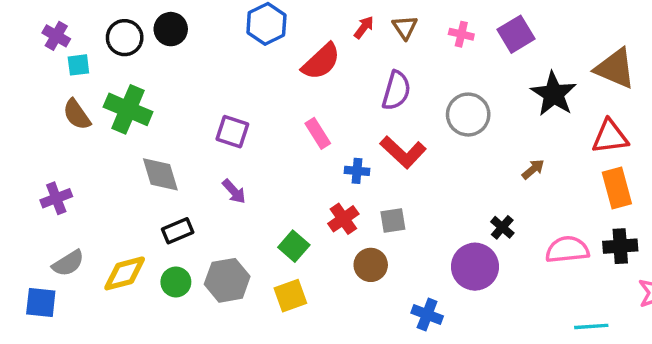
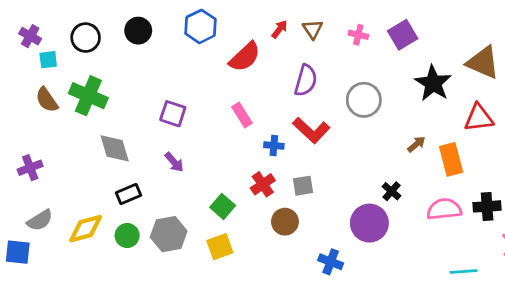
black circle: (171, 29) -> (138, 31), moved
orange rectangle: (617, 188) -> (451, 159), moved

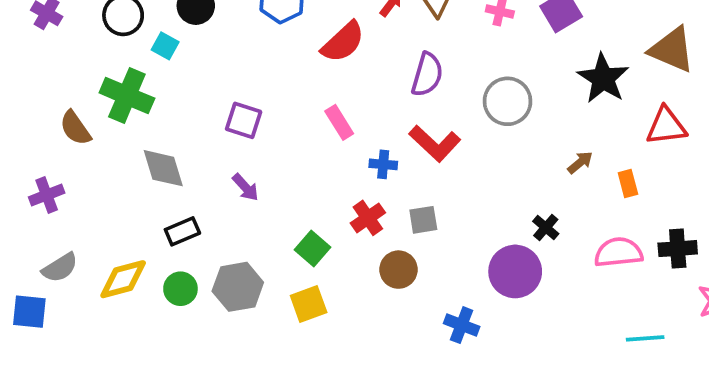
cyan square: (48, 60) -> (165, 46), moved, turned 36
brown semicircle: (47, 100) -> (75, 128), moved
orange rectangle: (451, 159) -> (628, 184), size x0.6

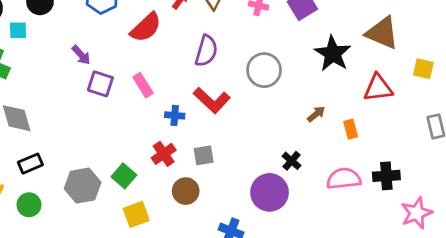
cyan square: (165, 46) -> (18, 30), turned -30
purple square: (244, 120) -> (100, 84), moved
purple arrow: (245, 187) -> (81, 55), moved
gray hexagon: (238, 287) -> (83, 186), moved
yellow square: (309, 304) -> (136, 214), moved

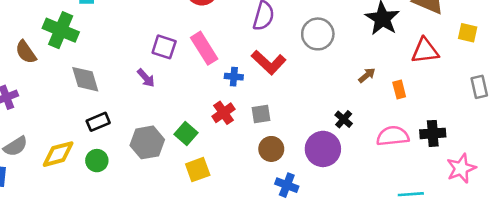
purple arrow: (81, 55) -> (146, 78), moved
pink rectangle: (143, 85) -> (204, 48), size x1.4
brown circle: (186, 191) -> (271, 149), moved

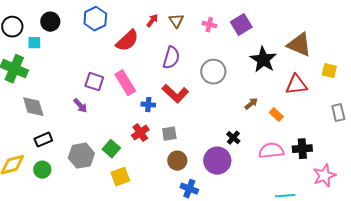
orange rectangle: (399, 90) -> (276, 115), turned -32

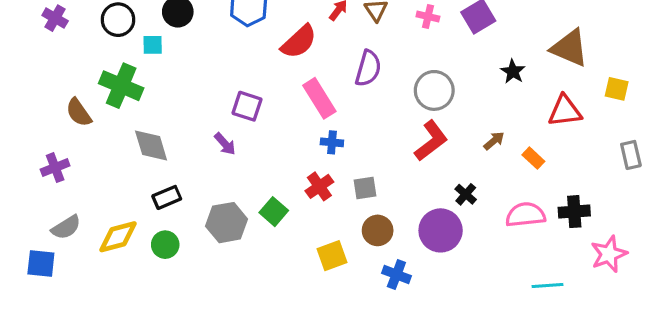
black star: (263, 60) -> (513, 72), size x0.6
pink rectangle: (125, 83) -> (319, 98), moved
red L-shape: (175, 94) -> (431, 141), moved, turned -80
yellow square: (120, 177) -> (332, 256), moved

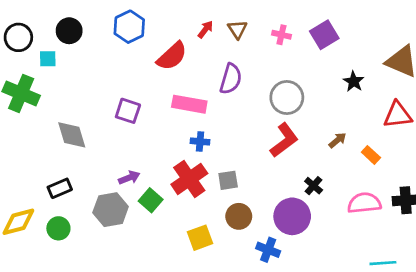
pink rectangle: (319, 98) -> (189, 104), turned -48
purple arrow: (225, 144) -> (129, 178), moved, turned -70
gray diamond: (151, 146) -> (72, 135), moved
red cross: (319, 186) -> (189, 179), size x1.5
blue cross: (396, 275) -> (268, 250), moved

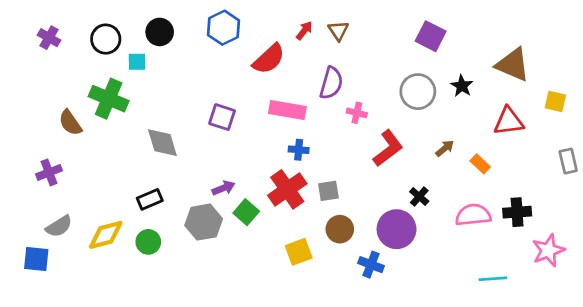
pink cross: (281, 35) -> (357, 113), moved
purple square: (324, 35) -> (431, 36), turned -32
gray circle: (287, 97) -> (418, 92), moved

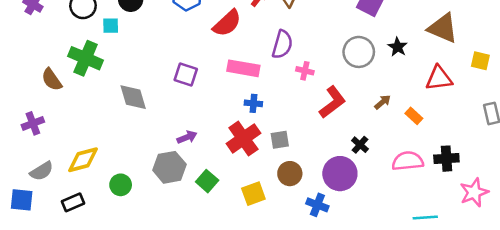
black rectangle: (150, 199) -> (73, 202), moved
green square: (246, 212) -> (207, 181), moved
yellow diamond: (106, 235) -> (83, 160), moved

